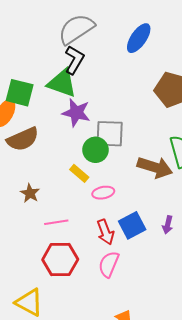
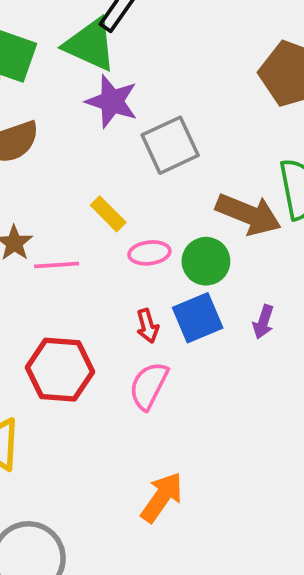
gray square: (110, 134) -> (170, 145), turned -32
green circle: (95, 150) -> (206, 261), moved
pink line: (56, 222) -> (57, 265), moved
red arrow: (105, 232) -> (148, 326), size x0.7

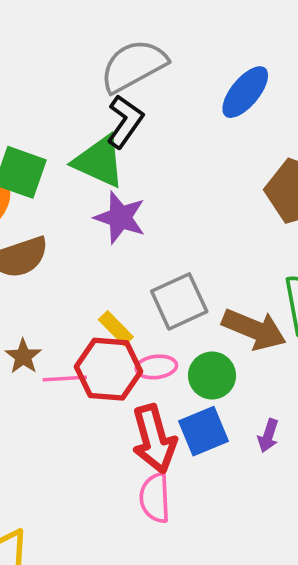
gray square: (170, 145) -> (179, 301), moved
red arrow: (148, 326) -> (154, 439), size x2.0
red hexagon: (60, 370) -> (109, 369), moved
pink semicircle: (149, 386) -> (155, 498), turned -30

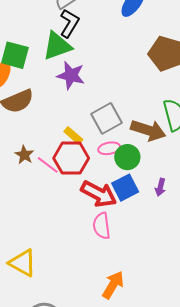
green triangle: (99, 161) -> (57, 46), turned -40
pink ellipse: (156, 367) -> (109, 148), moved
pink line: (65, 378) -> (48, 165), turned 45
red arrow: (154, 439) -> (99, 194), turned -42

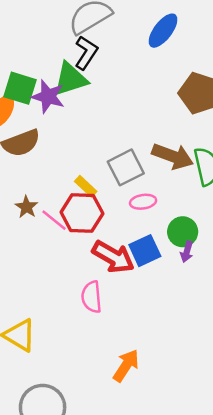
purple star: (71, 75) -> (48, 96), moved
brown arrow: (148, 130) -> (173, 156), moved
pink ellipse: (109, 148) -> (143, 202), moved
green circle: (127, 157) -> (183, 232), moved
pink semicircle: (102, 226) -> (92, 297), moved

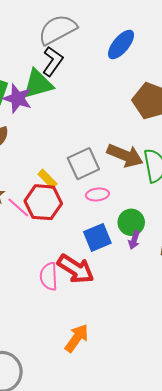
red arrow: (113, 257) -> (76, 269), moved

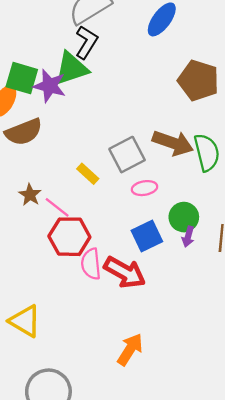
red hexagon: (43, 202) -> (69, 237), moved
pink semicircle: (49, 276) -> (91, 264), moved

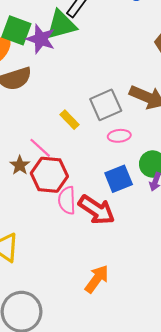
brown star: (30, 195) -> (20, 165), moved

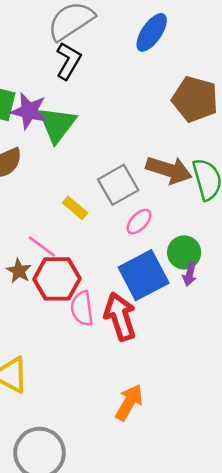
green triangle: (61, 25) -> (57, 124), moved, turned -32
pink ellipse: (119, 136) -> (139, 222), turned -35
blue square: (119, 179) -> (144, 275), size x1.4
red arrow: (97, 210) -> (120, 317), turned -135

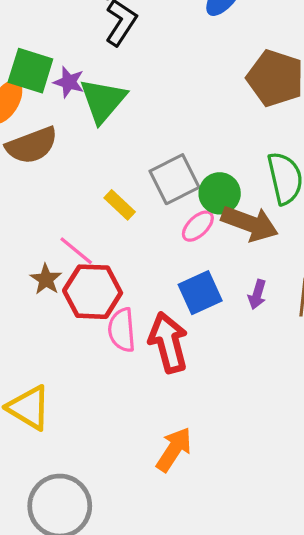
purple star: (29, 111) -> (69, 82), size x0.7
brown arrow: (169, 170) -> (250, 223), moved
green circle: (184, 252) -> (220, 193), moved
blue square: (144, 275) -> (200, 293), size x0.7

